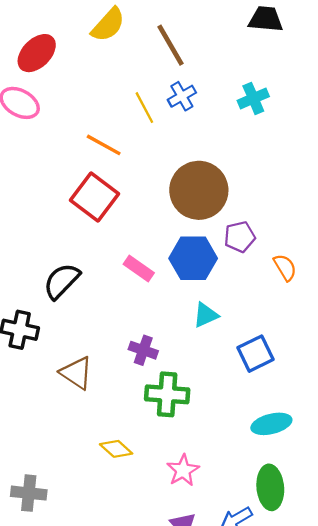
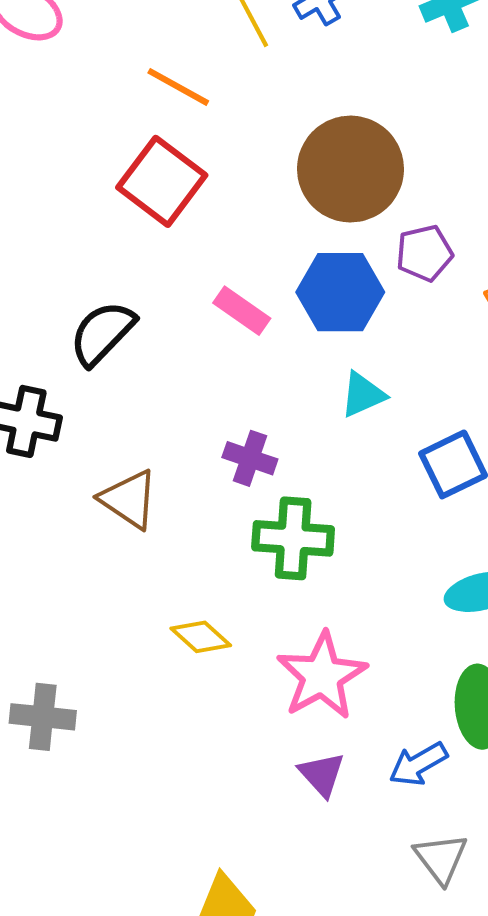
pink star: (183, 470) -> (322, 676), size x1.5

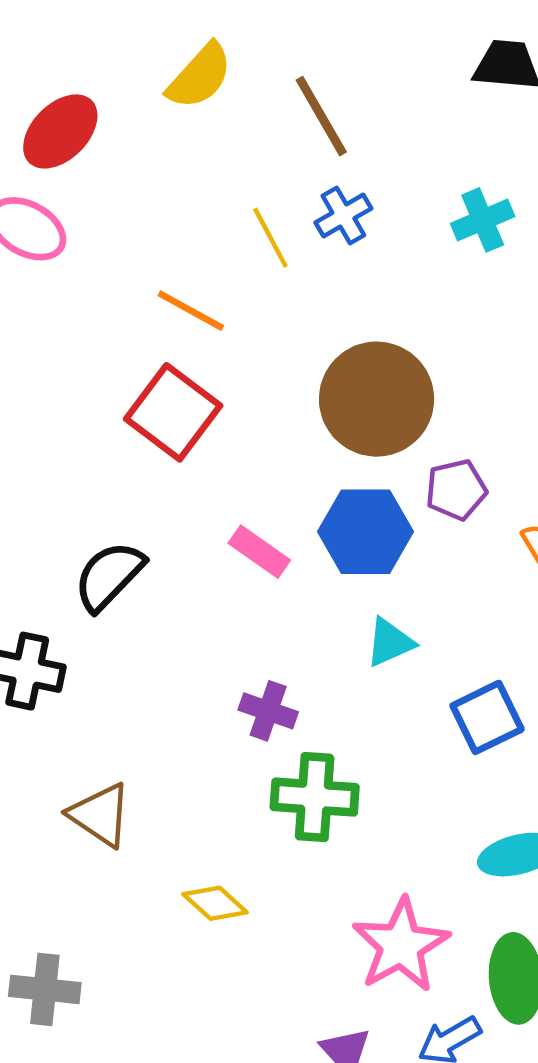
brown triangle: (129, 499) -> (100, 815), moved
pink star: (322, 676) -> (401, 945), moved

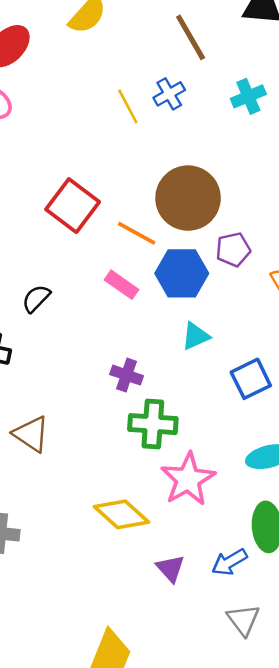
brown line: (321, 116) -> (191, 37), moved
orange line: (191, 311) -> (137, 233), moved
black semicircle: (109, 576) -> (36, 298), size x0.7
yellow diamond: (215, 903) -> (121, 514), moved, size x1.5
pink star: (401, 945) -> (188, 479), moved

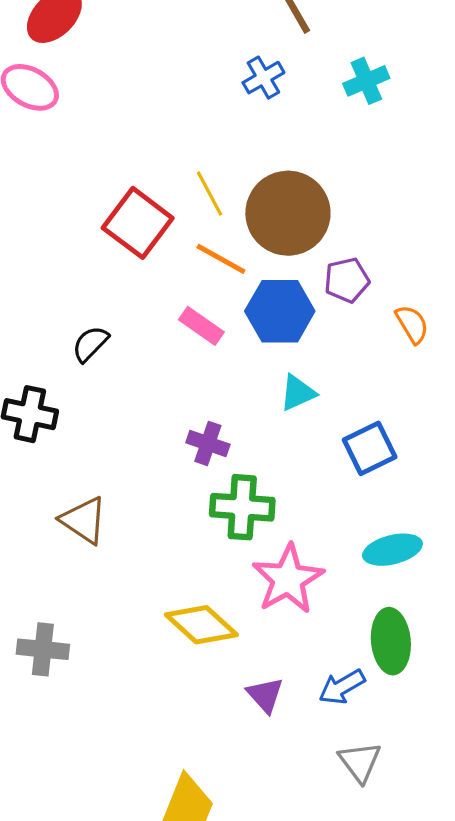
yellow line: (128, 106) -> (210, 194), moved

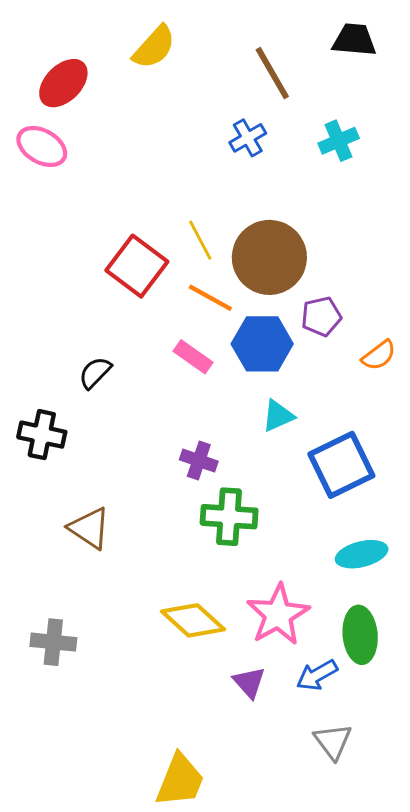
orange semicircle: (412, 324) -> (379, 355), turned 84
blue square: (370, 448) -> (341, 465), size x1.4
pink star: (288, 579) -> (278, 615), moved

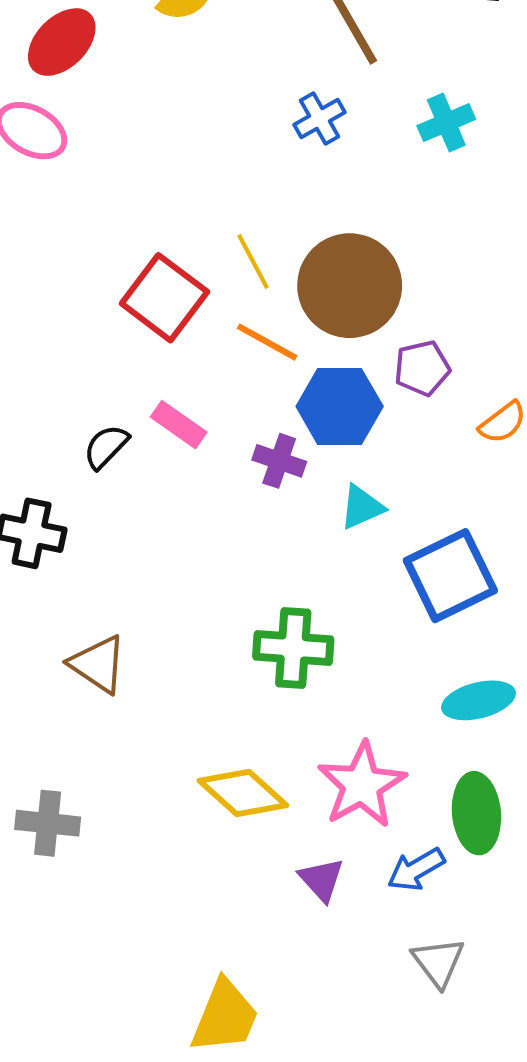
pink rectangle: (193, 357) -> (179, 425), moved
purple cross: (199, 461) -> (279, 461), moved

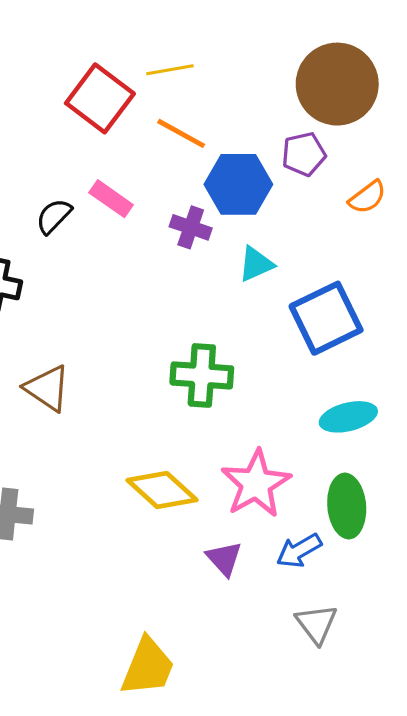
yellow line: (253, 261) -> (170, 70), turned -72
brown circle: (350, 286) -> (337, 84), moved

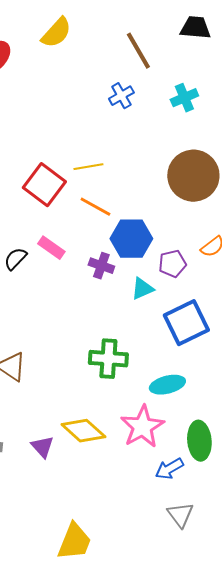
purple pentagon: (304, 154) -> (172, 264), moved
cyan ellipse: (348, 417) -> (167, 385), moved
purple triangle: (224, 559) -> (42, 447), moved

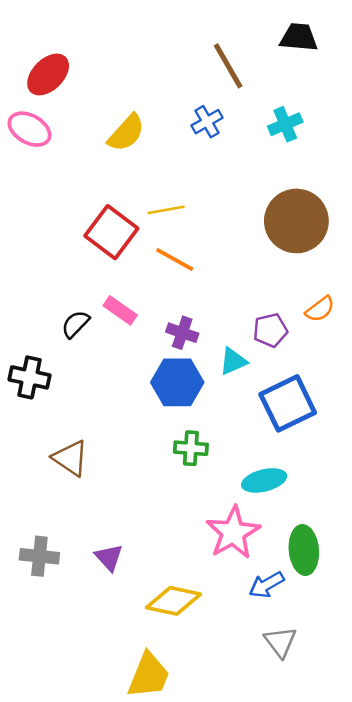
yellow semicircle: (56, 33) -> (126, 133), moved
blue hexagon: (131, 239) -> (177, 382), moved
green cross: (108, 359) -> (191, 448), size x0.7
yellow diamond: (83, 431) -> (173, 601), moved, turned -30

